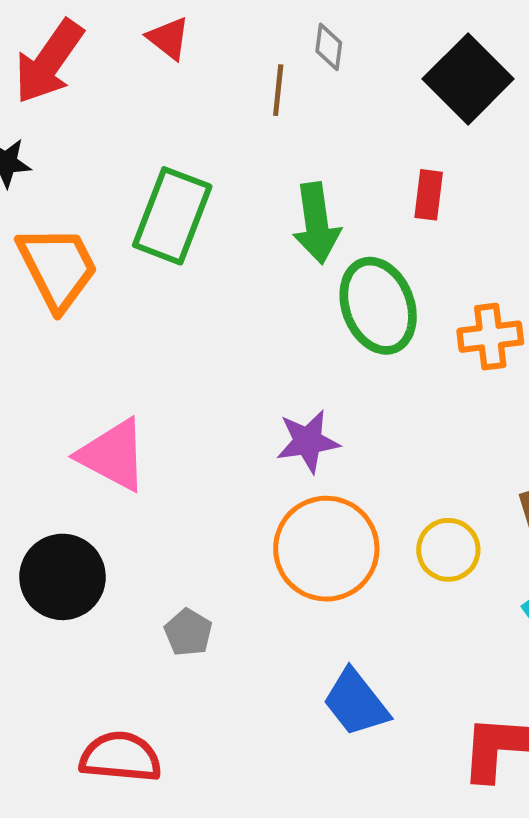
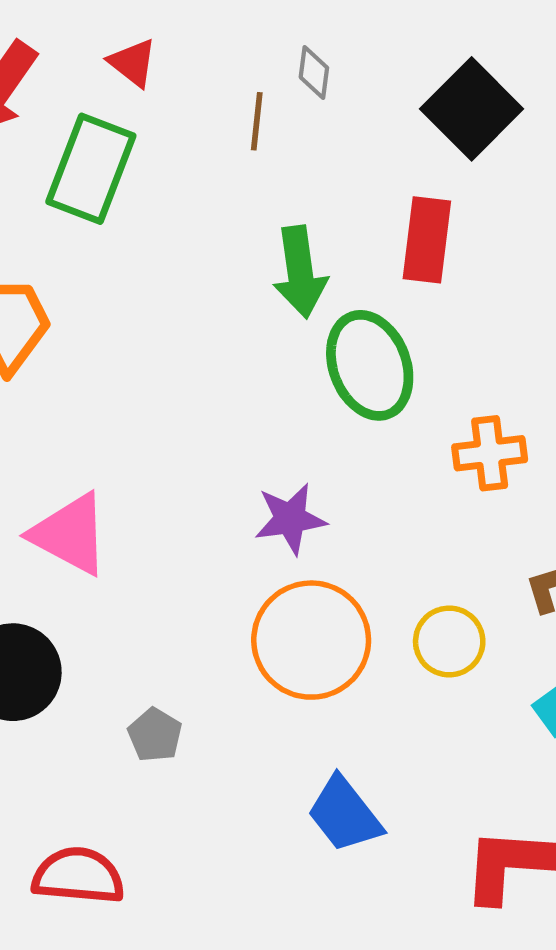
red rectangle: (429, 195) -> (427, 240), size x1.5
green rectangle: (172, 216) -> (91, 169), moved
orange cross: (490, 337) -> (490, 453), moved

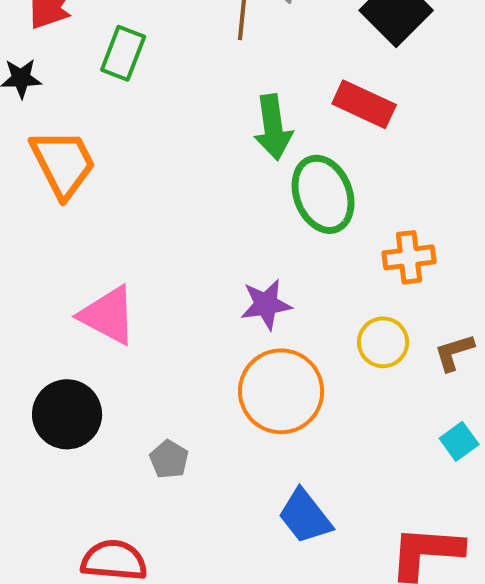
green rectangle: (91, 169) -> (123, 53), size x0.7
red rectangle: (427, 240) -> (364, 104), turned -72
yellow circle: (449, 641) -> (383, 342), moved

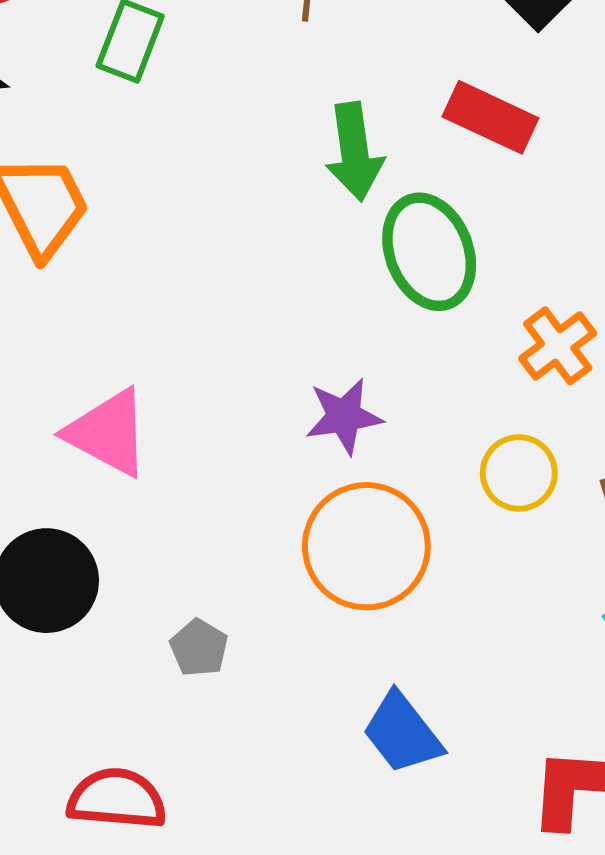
orange cross: (409, 257) -> (558, 346), turned -30

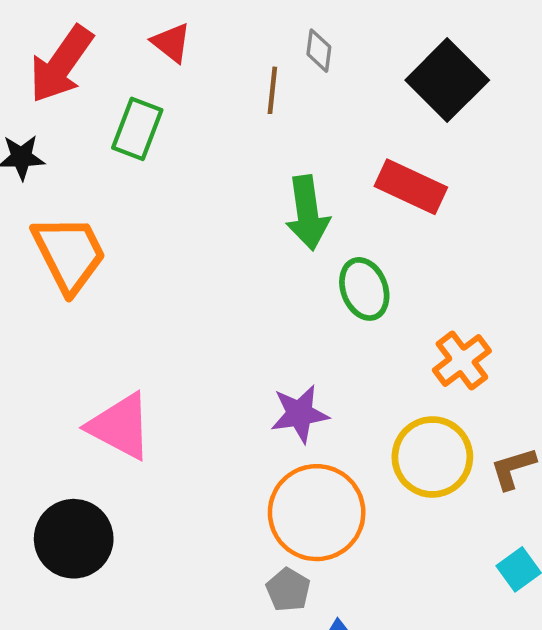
green ellipse: (429, 252) -> (364, 289), size x0.7
yellow circle: (519, 473) -> (432, 457), size x1.4
gray pentagon: (199, 648) -> (288, 590), moved

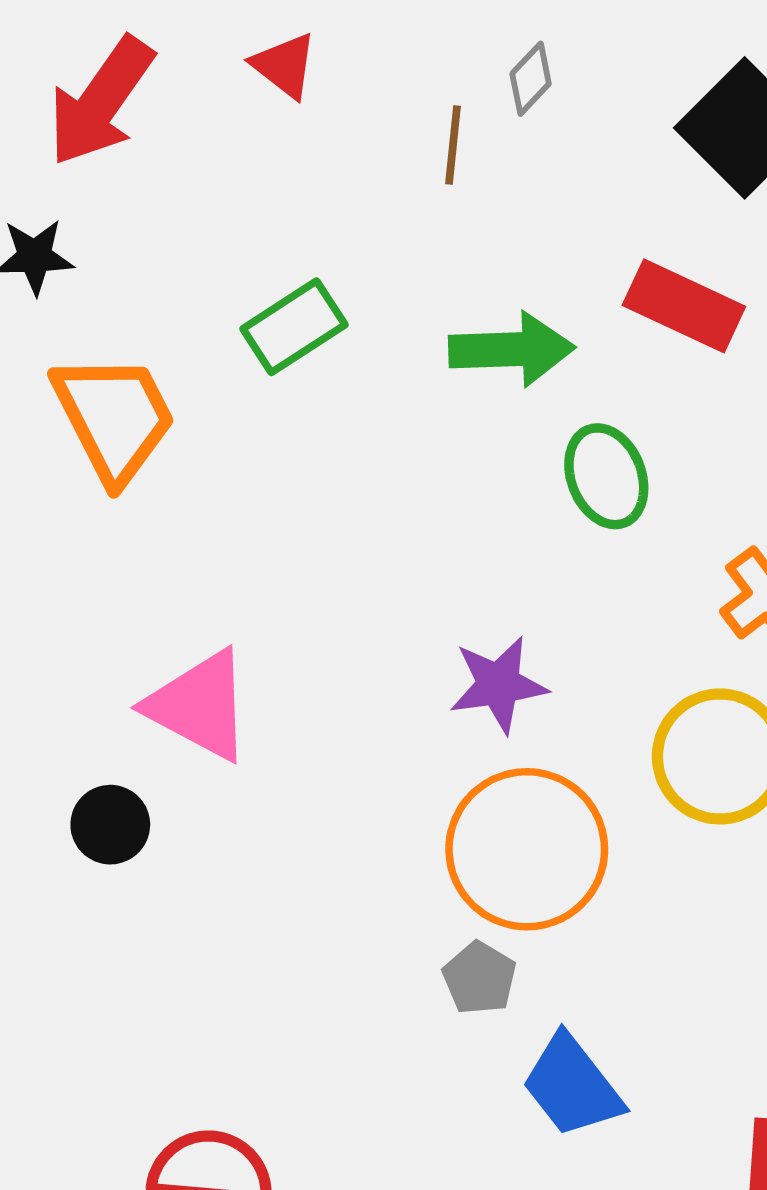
gray diamond: (319, 51) -> (531, 79), turned 36
green rectangle: (137, 129) -> (294, 327), moved, turned 36
green arrow: (308, 213) -> (512, 349), turned -84
black circle: (74, 539) -> (110, 825), moved, size x0.6

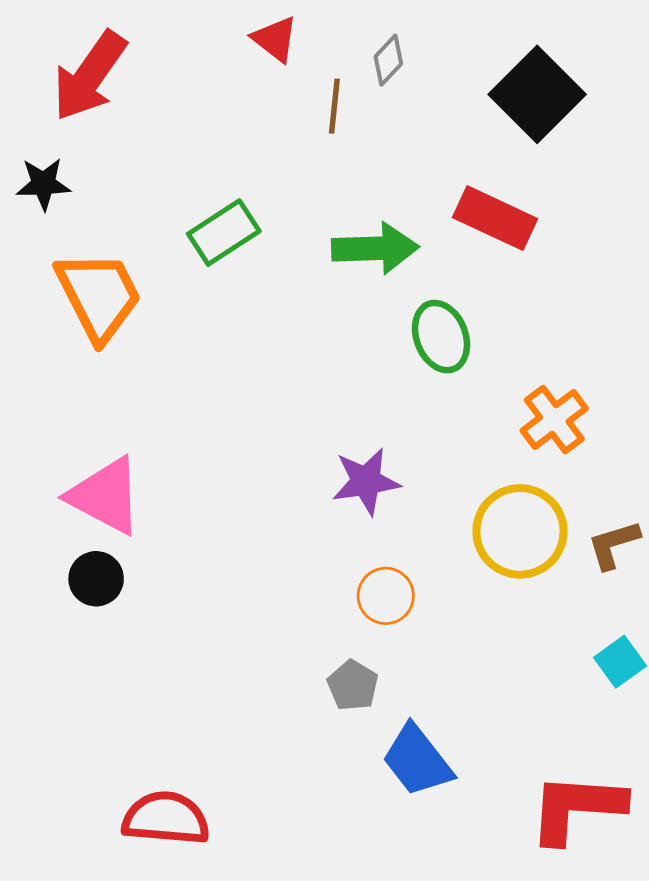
red triangle: (284, 65) -> (275, 39), moved
pink triangle: (199, 705) -> (105, 496), moved
orange circle: (527, 849) -> (386, 596), size x0.5

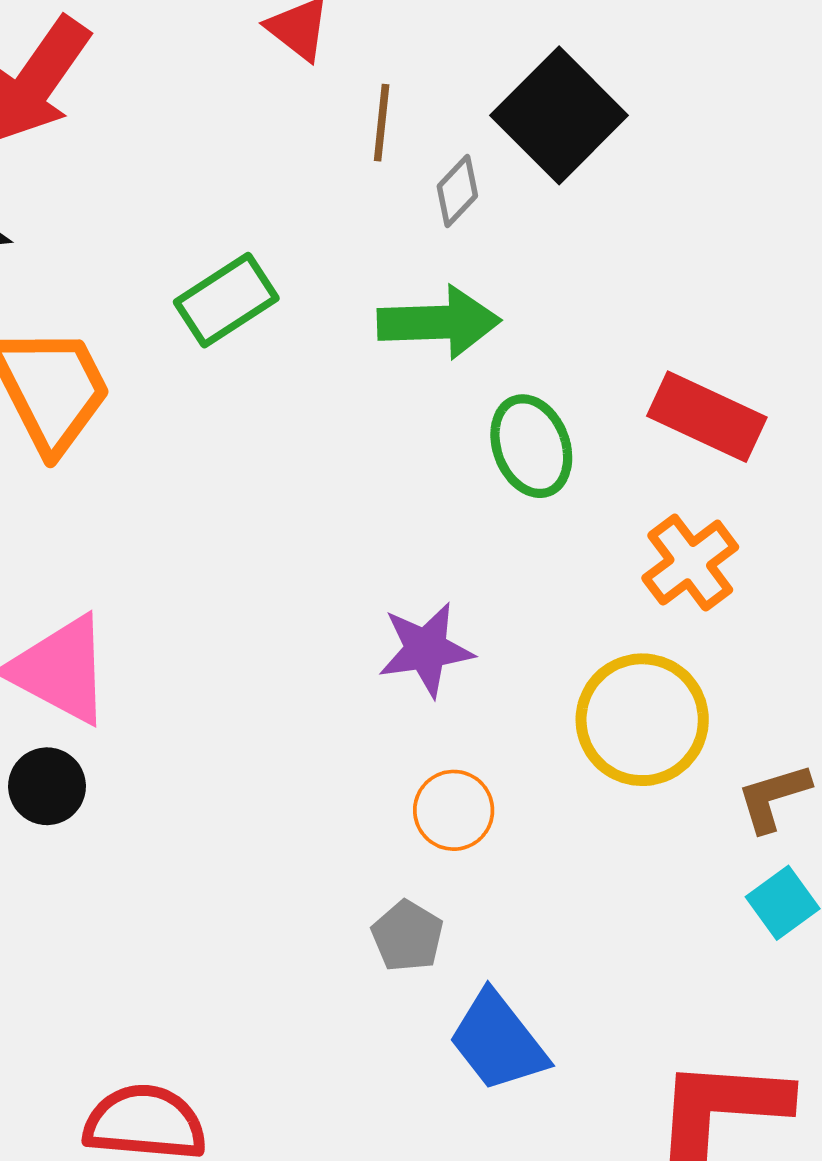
gray diamond: (388, 60) -> (457, 191), moved
black square: (537, 94) -> (559, 115), moved
red rectangle: (495, 218) -> (707, 417), moved
brown L-shape: (613, 545) -> (773, 797), moved

